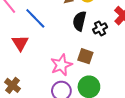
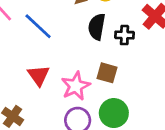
black cross: (100, 28) -> (124, 35), turned 32
red triangle: (20, 43) -> (39, 75), moved

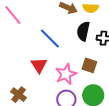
blue line: (38, 26) -> (50, 38), moved

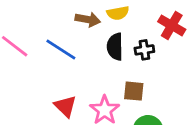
blue line: (50, 38) -> (61, 49), moved

